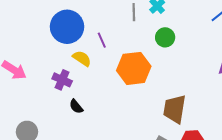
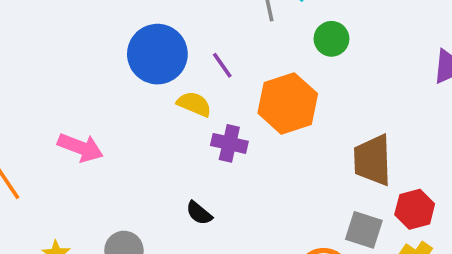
purple cross: (62, 80) -> (229, 143), moved
black semicircle: (76, 106) -> (199, 213), moved

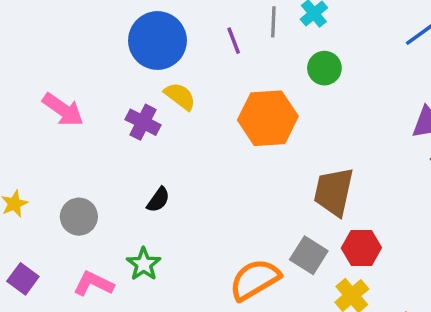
purple line: (222, 65) -> (234, 41), moved
purple cross: (229, 143) -> (143, 122), moved
black semicircle: (199, 213) -> (158, 200), turned -108

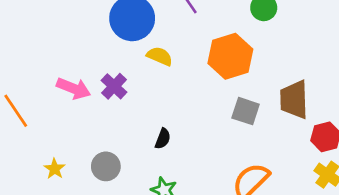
purple cross: (143, 122) -> (114, 86), moved, turned 30
gray square: (309, 255) -> (246, 111), moved

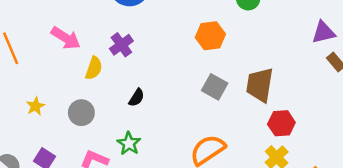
yellow semicircle: (160, 56) -> (94, 68), moved, turned 75
orange hexagon: (230, 56) -> (210, 36), size x0.7
purple cross: (114, 86) -> (121, 45), moved

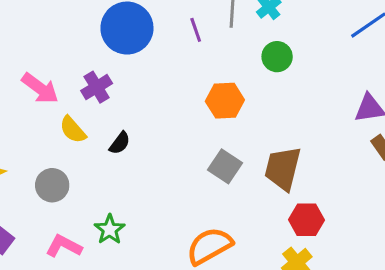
purple cross: (121, 45) -> (97, 87), moved
yellow semicircle: (94, 68) -> (73, 130), turned 115
black semicircle: (137, 98) -> (120, 143), moved

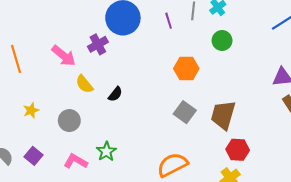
purple cross: (97, 87) -> (98, 44), moved

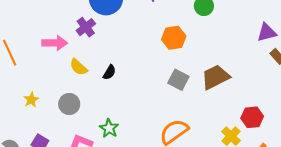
pink arrow: (64, 56) -> (55, 43), turned -30
brown trapezoid: (223, 115) -> (215, 77), turned 56
red hexagon: (238, 150) -> (252, 117), moved

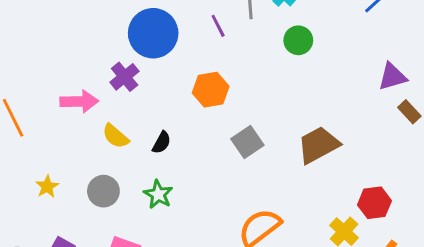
orange hexagon: (174, 38) -> (211, 90), moved
gray square: (178, 80) -> (247, 142), moved, turned 30
green star: (109, 128) -> (158, 194), moved

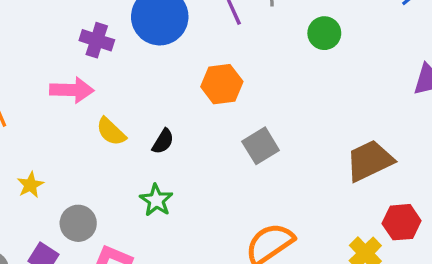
purple cross: (125, 77) -> (97, 40), moved, turned -36
brown trapezoid: (318, 145) -> (370, 161), moved
gray circle: (103, 191) -> (78, 223), moved

